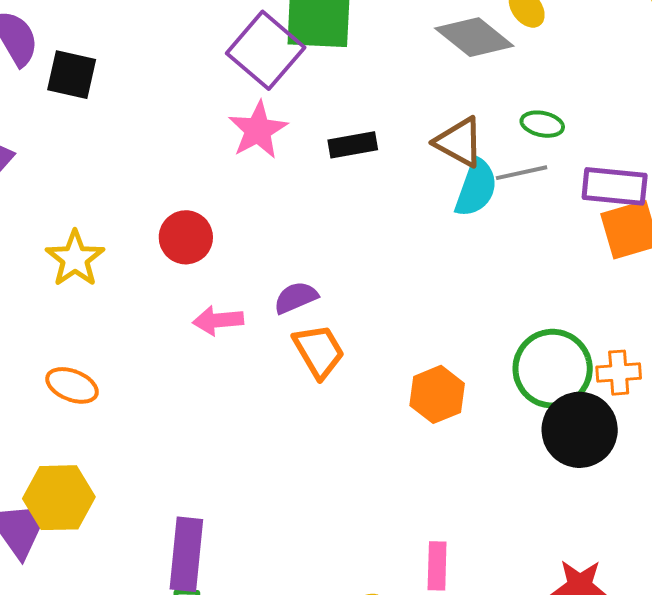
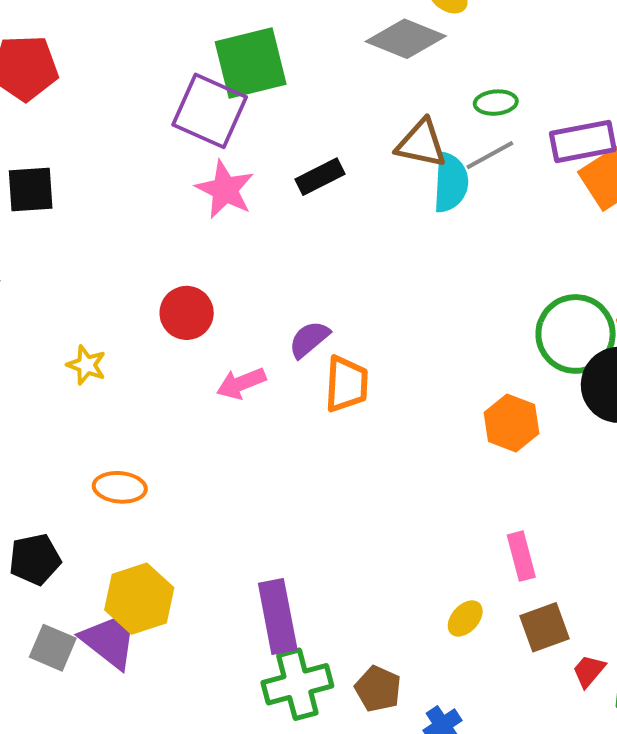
yellow star: (75, 259) -> (86, 365), size x0.7
orange trapezoid: (319, 351) -> (347, 384), turned 50
orange hexagon: (437, 394) -> (512, 423), moved

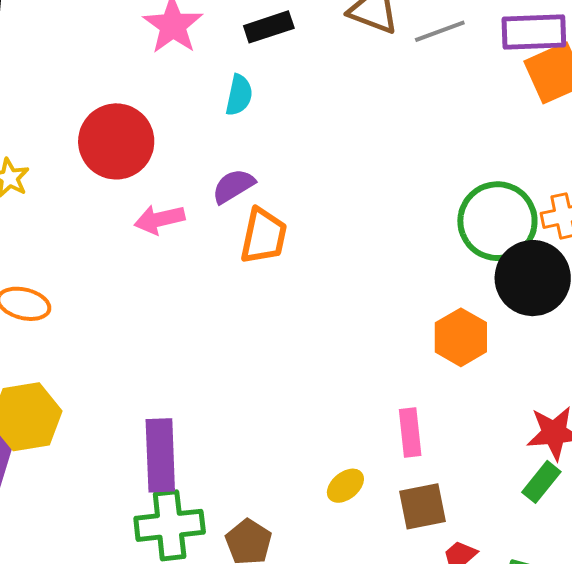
cyan semicircle: (451, 182) -> (239, 95), moved, size x0.7
red circle: (187, 313) -> (116, 141), size x1.4
orange hexagon: (512, 423) -> (461, 337), moved

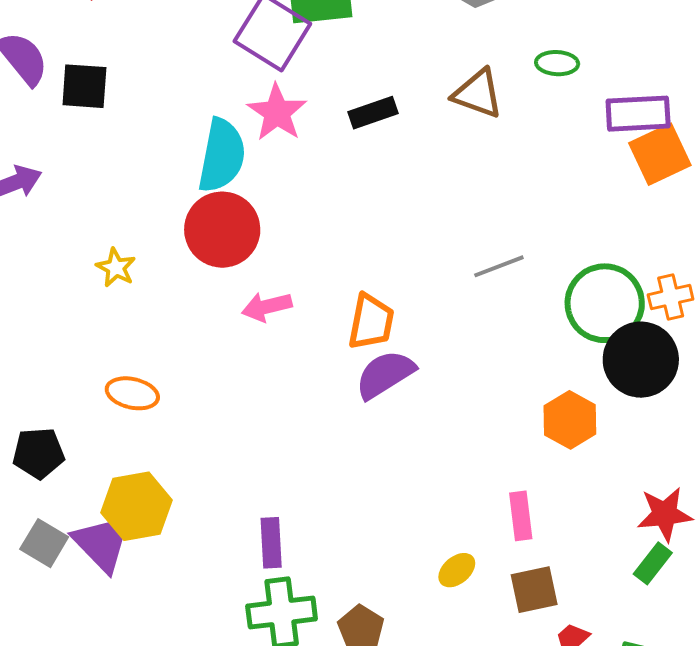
gray line: (440, 31) -> (499, 266), moved
cyan semicircle: (239, 95) -> (222, 156), moved, size x1.8
purple semicircle: (233, 186) -> (385, 374), moved, size x1.4
purple rectangle: (160, 455) -> (271, 543), size x0.7

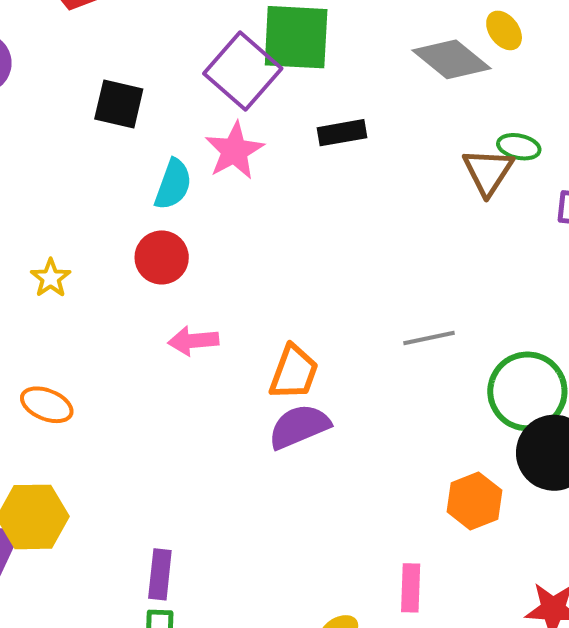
black square: (84, 86) -> (119, 104), moved
brown triangle: (478, 94) -> (488, 172), moved, turned 34
black rectangle: (373, 113) -> (342, 133), moved
cyan semicircle: (222, 156) -> (173, 184), size x0.7
red circle: (222, 230) -> (162, 257), size x0.7

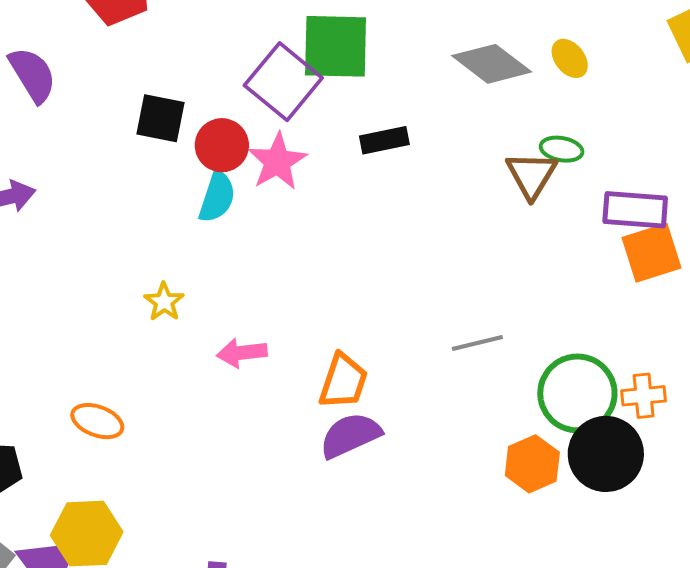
yellow ellipse: (504, 30) -> (570, 58), moved
red circle: (162, 257) -> (222, 145), moved
yellow star: (51, 278) -> (164, 302), moved
orange hexagon: (474, 501) -> (532, 464), moved

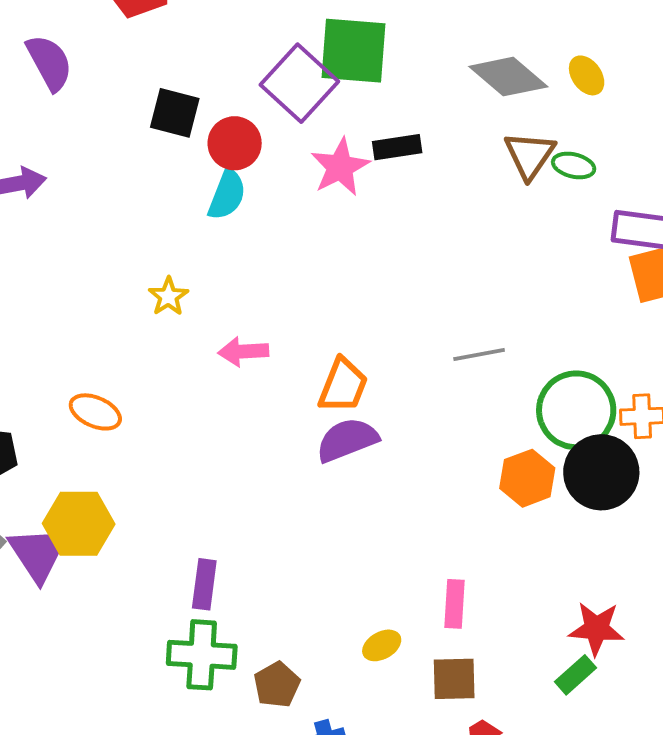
pink star: (277, 162) -> (340, 167), moved
brown triangle: (531, 175) -> (530, 155), moved

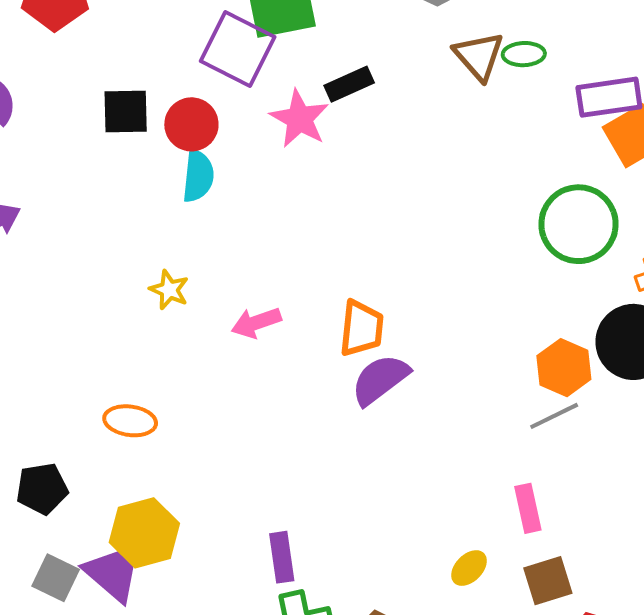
gray line: (479, 355) -> (554, 416), moved
green circle: (576, 410) -> (579, 224), moved

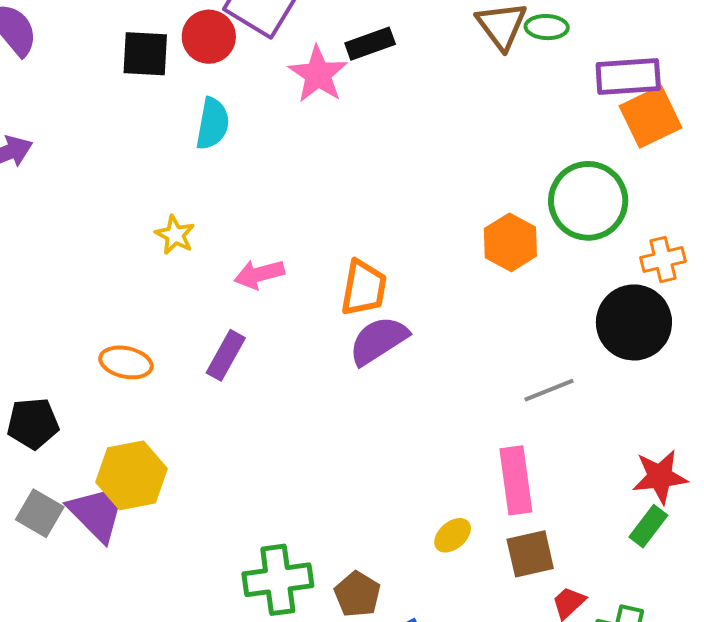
red circle: (191, 124) -> (209, 37), moved
orange hexagon: (564, 368) -> (510, 242), moved
pink rectangle: (528, 508) -> (516, 480), size x1.4
purple rectangle: (282, 557) -> (226, 355), moved, turned 33

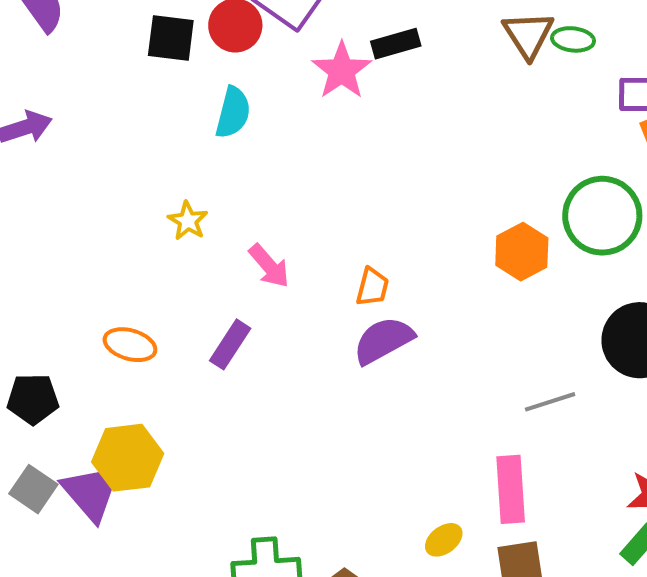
pink arrow: (259, 274) -> (269, 266), turned -120
orange trapezoid: (364, 288) -> (372, 287), size x0.7

